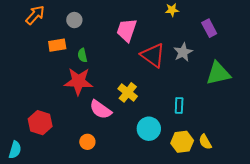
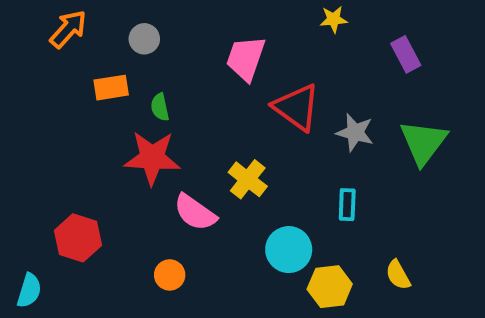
gray star: (183, 52) -> (355, 132), moved, turned -30
green triangle: (218, 73) -> (423, 142), turned -40
yellow hexagon: (182, 142) -> (330, 287), moved

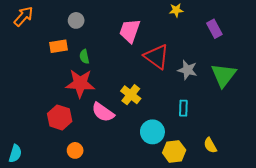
orange arrow: (68, 29) -> (23, 16), moved
red hexagon: (78, 238) -> (60, 117), moved
orange circle: (170, 275) -> (75, 150), moved

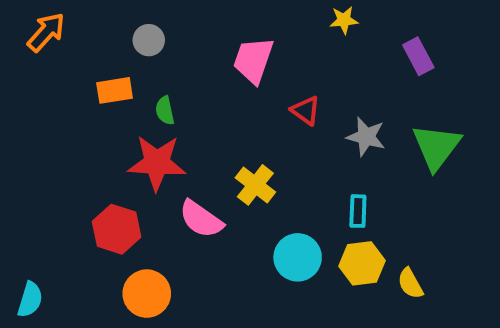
red triangle: (157, 57) -> (306, 111), size x0.6
orange circle: (75, 150) -> (147, 294), size x1.5
yellow hexagon: (174, 151) -> (362, 263), moved

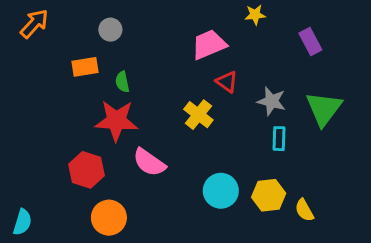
pink trapezoid: (253, 60) -> (209, 45), moved, turned 48
yellow cross: (255, 185) -> (198, 115), moved
cyan rectangle: (358, 211) -> (279, 139), moved

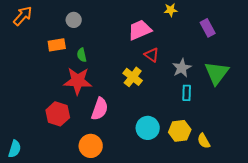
gray star: (272, 101) -> (182, 68), turned 30
pink semicircle: (149, 162) -> (100, 109), turned -105
orange circle: (109, 218) -> (91, 146), moved

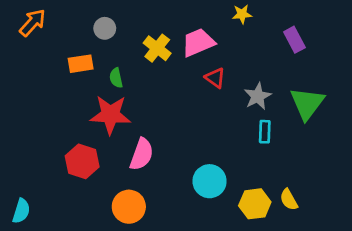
yellow cross: (133, 77) -> (157, 48), moved
yellow hexagon: (180, 131) -> (255, 204), moved

